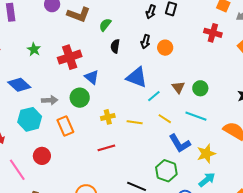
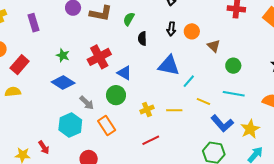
blue diamond: (19, 85) -> (63, 82), moved
brown triangle: (178, 87) -> (214, 46), moved
gray arrow: (50, 100) -> (87, 103), turned 56

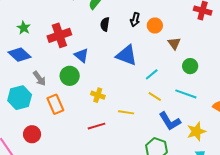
cyan line: (189, 81) -> (152, 74), moved
yellow cross: (147, 109) -> (98, 95), turned 32
yellow line: (174, 110) -> (126, 112), moved

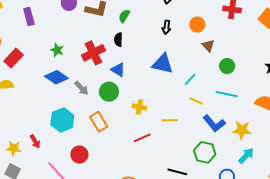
black semicircle: (105, 24) -> (118, 40), moved
orange circle: (155, 25) -> (197, 25), moved
gray arrow: (39, 79) -> (82, 88), moved
yellow star: (196, 131) -> (242, 130), turned 30

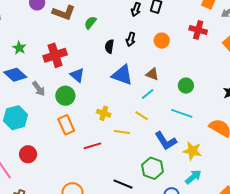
black semicircle: (118, 40) -> (109, 46), moved
brown triangle: (208, 46) -> (152, 74), moved, turned -32
yellow line: (196, 101) -> (142, 116), moved
yellow cross: (139, 107) -> (104, 113), moved
orange rectangle: (99, 122) -> (66, 125), moved

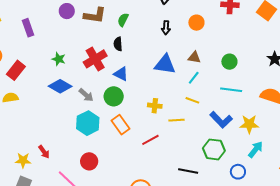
black semicircle: (109, 46) -> (118, 44), moved
cyan hexagon: (15, 118) -> (88, 123), moved

